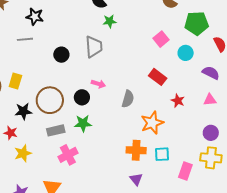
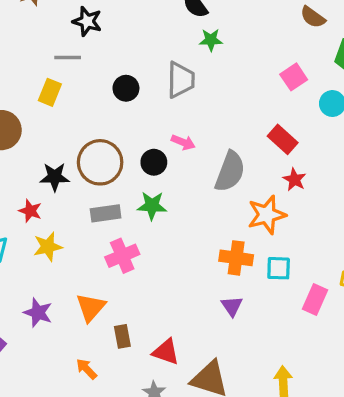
yellow rectangle: (15, 81) -> (50, 92), moved
gray semicircle: (128, 99) -> (230, 172), size x1.4
red star: (178, 101) -> (294, 179), moved

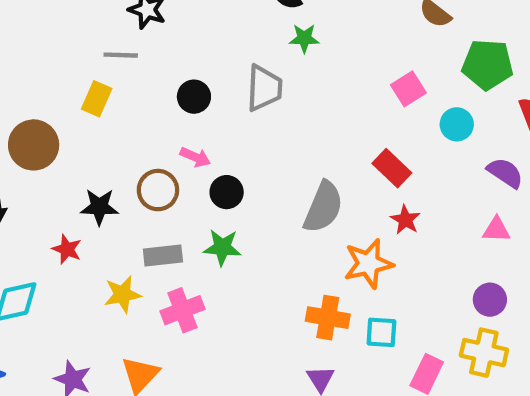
pink arrow: (183, 142) -> (195, 157), moved
brown circle: (100, 162) -> (158, 190), size x0.7
yellow star: (48, 247) -> (122, 294), moved

